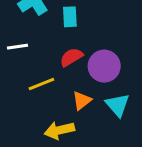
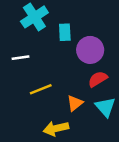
red semicircle: (71, 57) -> (98, 79), moved
purple circle: (104, 66) -> (90, 50), moved

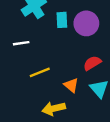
purple circle: (90, 50) -> (86, 23), moved
orange triangle: (75, 103) -> (71, 85), turned -42

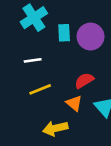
white line: (21, 43) -> (33, 60), moved
red semicircle: (92, 63) -> (84, 81), moved

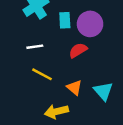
red semicircle: (84, 81) -> (78, 50), moved
yellow line: (40, 89) -> (42, 74), turned 50

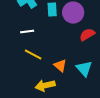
red semicircle: (78, 50) -> (87, 35), moved

